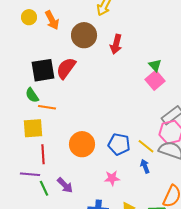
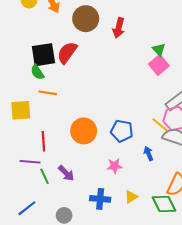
green semicircle: (32, 95) -> (37, 72), moved
yellow square: (33, 128) -> (21, 110), moved
yellow line: (146, 146) -> (160, 125), moved

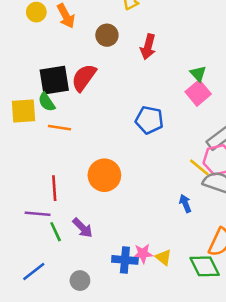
brown circle: (86, 19) -> (107, 35), size x0.7
yellow square: (21, 110) -> (23, 111), moved
blue pentagon: (122, 131) -> (149, 120), moved
pink star: (115, 166) -> (143, 254), moved
yellow triangle: (131, 197) -> (163, 257), turned -48

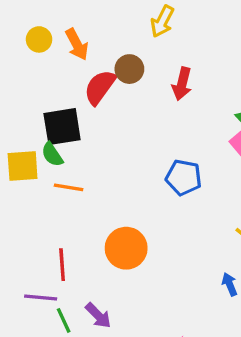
red semicircle: (84, 78) -> (100, 87), moved

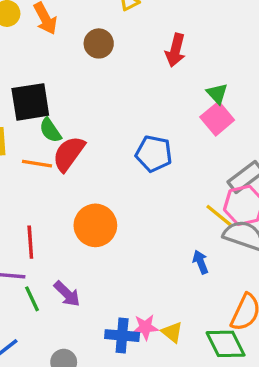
red arrow: (182, 84) -> (175, 50), moved
red semicircle: (100, 87) -> (69, 154), moved
green semicircle: (52, 154) -> (50, 130), moved

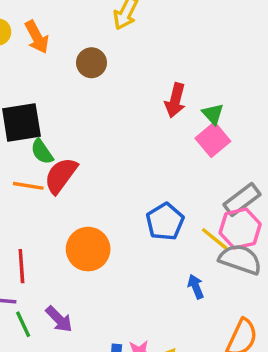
red arrow: (175, 50) -> (175, 100), moved
blue pentagon: (154, 154) -> (165, 222), moved, turned 30

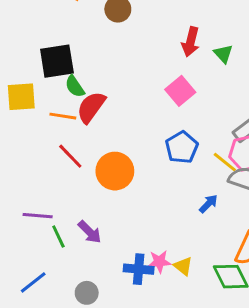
pink square: (213, 140) -> (180, 91), moved
red line: (21, 266) -> (70, 156), moved, turned -40
blue arrow: (196, 287) -> (208, 204), turned 66

